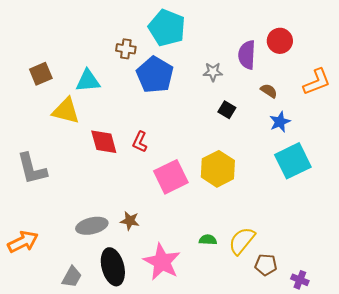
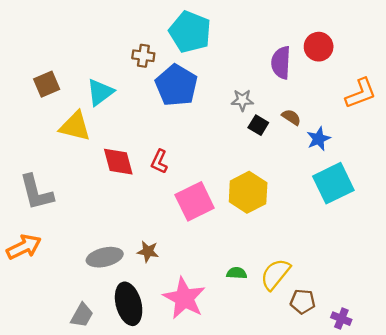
gray star: (213, 72) -> (242, 100), moved
cyan triangle: (88, 81) -> (100, 92), turned -32
brown semicircle: (269, 91) -> (291, 117), moved
orange arrow: (23, 242) -> (24, 247), moved

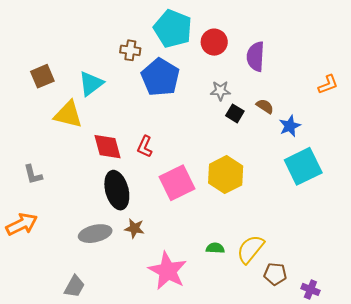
red circle: (319, 47) -> (214, 42), moved
orange L-shape: (361, 93) -> (328, 84), size x0.7
gray L-shape: (36, 192) -> (33, 175), size x0.6
black ellipse: (129, 304) -> (117, 190), moved

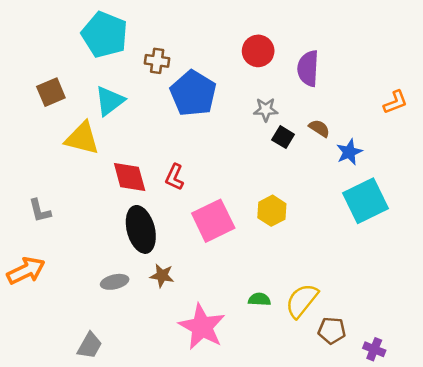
cyan pentagon: (173, 29) -> (105, 35), moved
yellow hexagon: (226, 175) -> (272, 211), size x0.7
gray ellipse: (95, 234) -> (115, 282), size x0.7

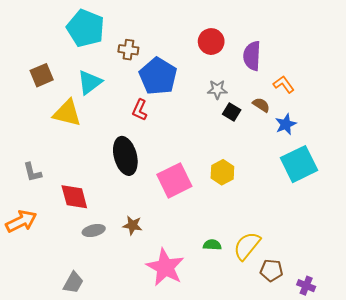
orange L-shape: (395, 102) -> (284, 84), moved, turned -105
red diamond: (130, 177) -> (74, 197), moved
red L-shape: (175, 177) -> (140, 110), moved
black ellipse: (141, 229) -> (125, 156), moved

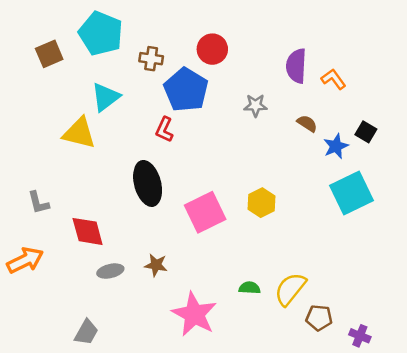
red circle: (211, 42) -> (212, 49), moved
brown square: (42, 75) -> (49, 54), moved
orange L-shape: (284, 84) -> (333, 79), moved
black square: (232, 112) -> (366, 132), moved

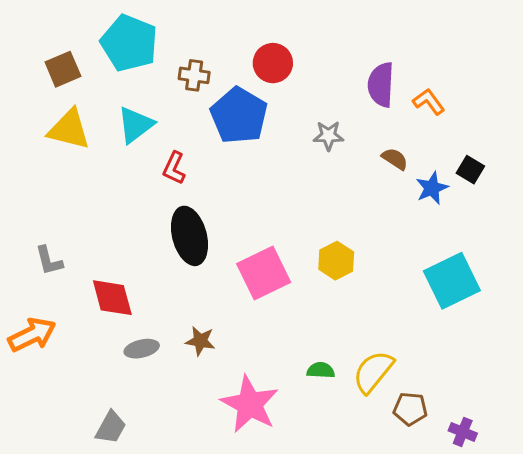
red L-shape: (164, 129) -> (174, 168), moved
yellow triangle: (79, 133) -> (69, 129), moved
cyan square: (351, 193) -> (452, 281), moved

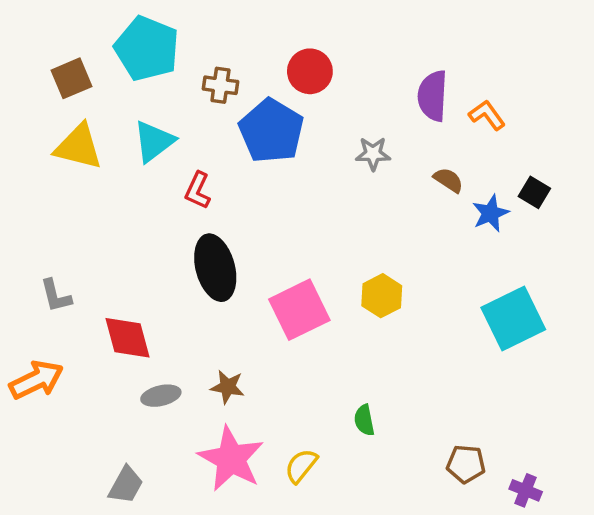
green semicircle: (321, 370) -> (364, 420), turned -104
yellow semicircle: (373, 372) -> (301, 466), moved, size x0.7
pink star: (250, 404) -> (231, 459), moved

